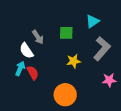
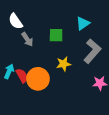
white semicircle: (26, 51) -> (16, 21), moved
orange circle: (65, 95) -> (38, 79), moved

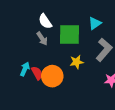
white semicircle: (16, 21) -> (45, 21), moved
green square: (56, 35) -> (70, 35), size x1.6

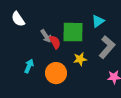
white semicircle: (45, 21) -> (18, 19), moved
red semicircle: (37, 73) -> (55, 42), moved

